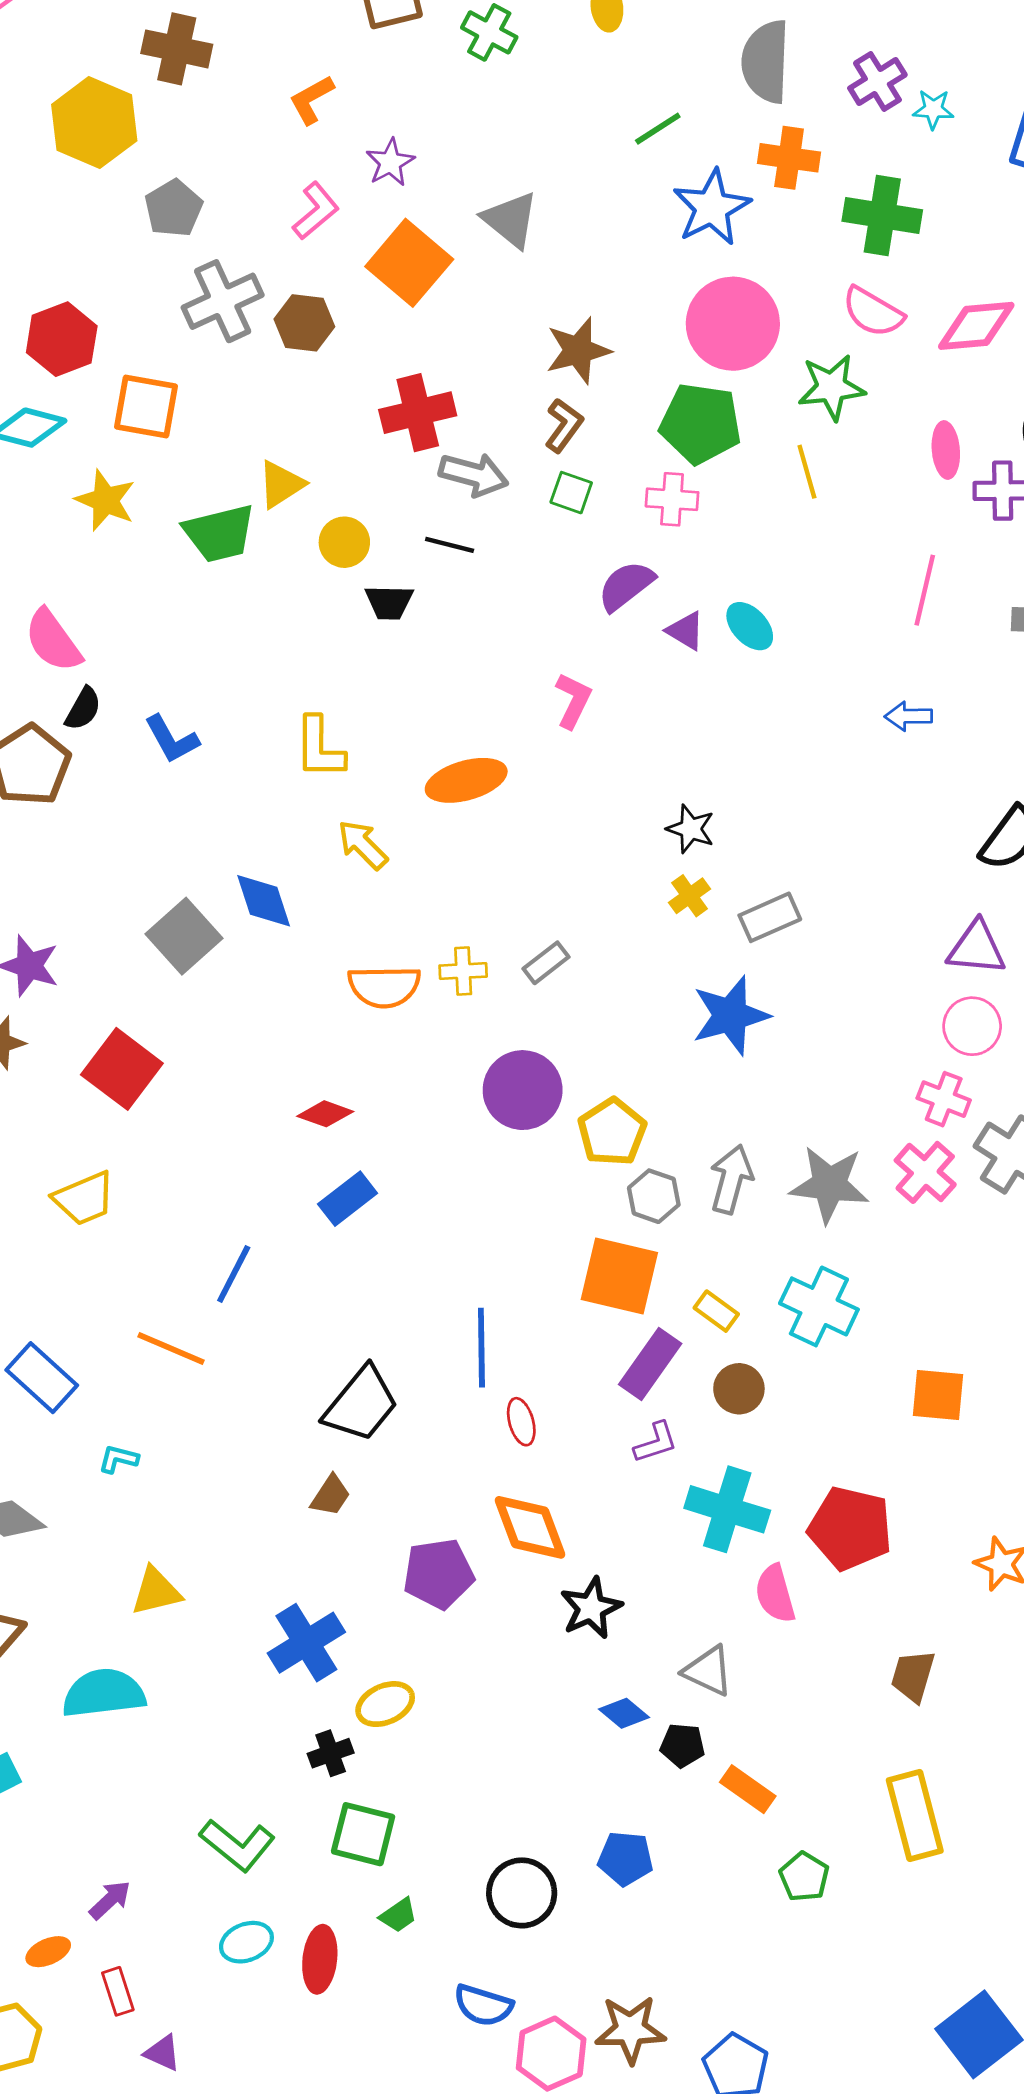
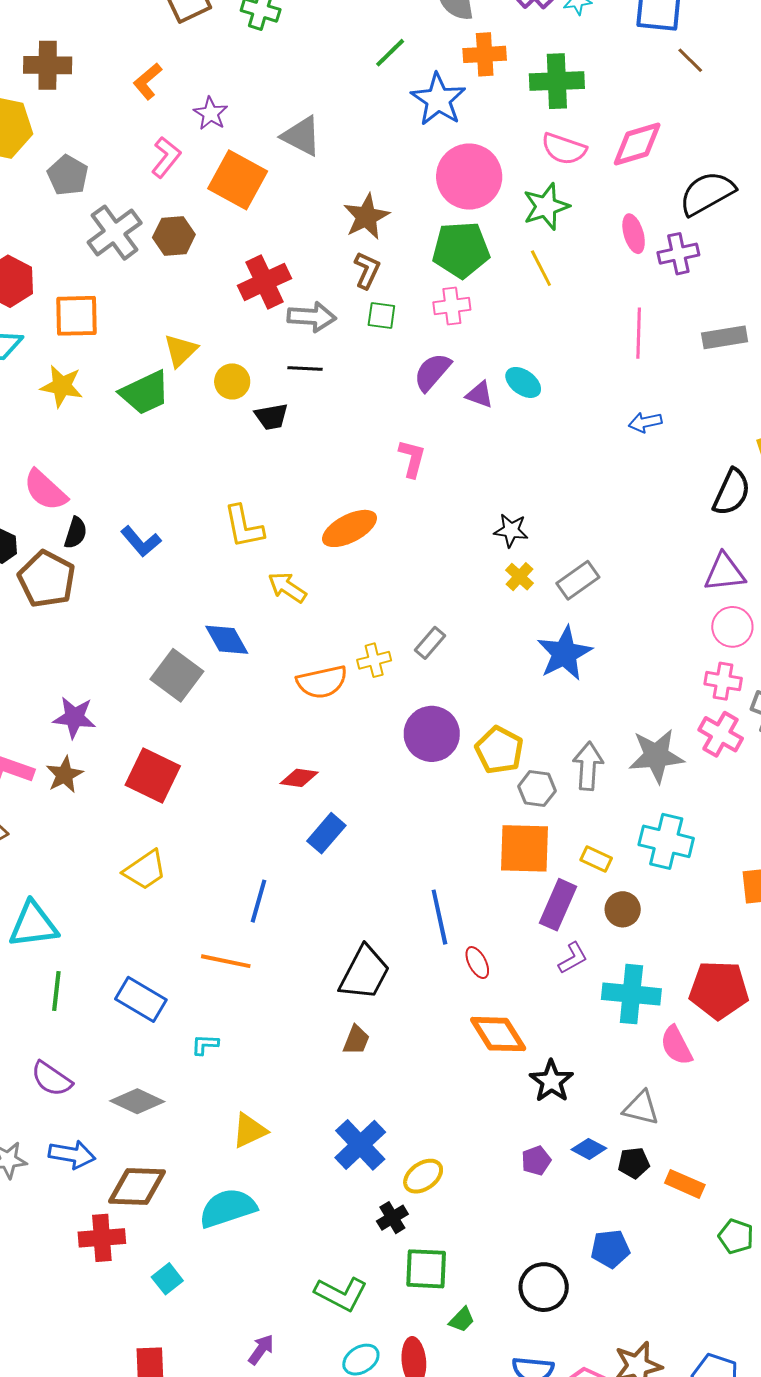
purple pentagon: (439, 1574) -> (536, 1161), moved, size x0.6

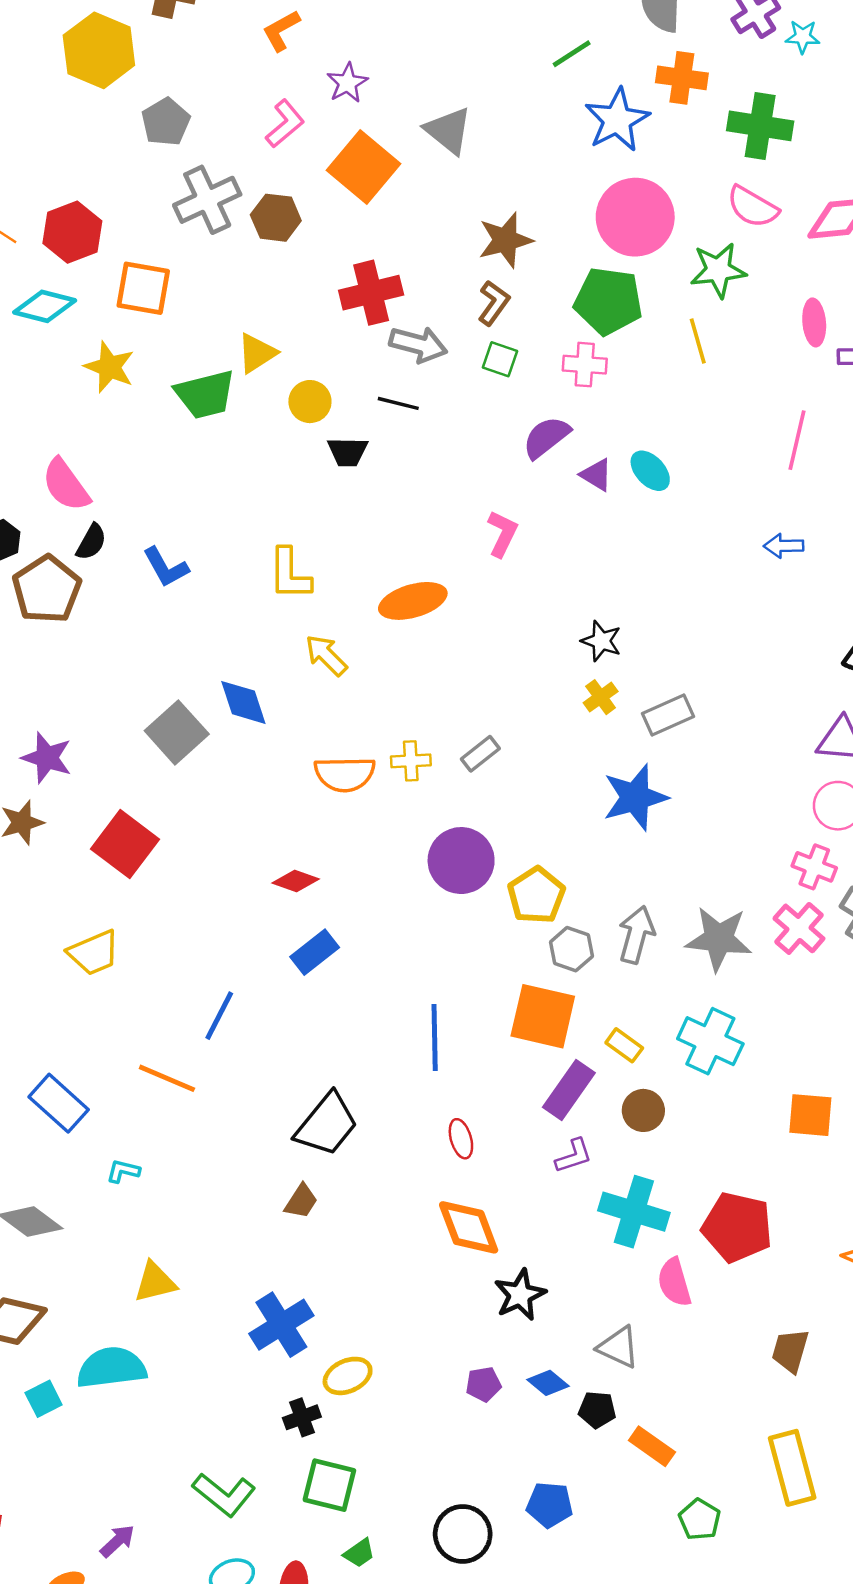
blue line: (439, 917) -> (435, 1038), moved
cyan square: (167, 1279) -> (44, 1399), moved

